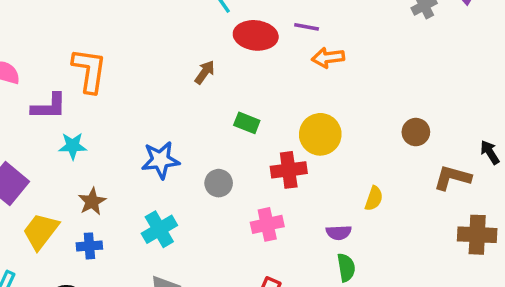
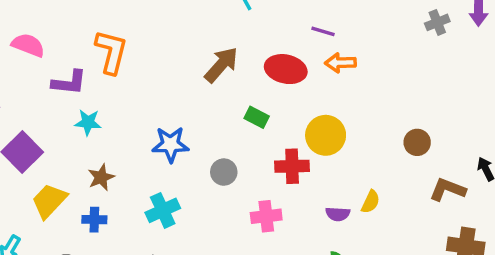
red ellipse: (256, 35) -> (286, 69), moved
brown arrow: (205, 72) -> (221, 65), size x1.6
purple semicircle: (339, 233) -> (338, 214), moved

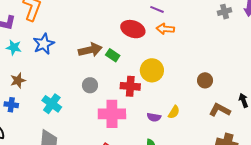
brown arrow: (221, 65) -> (90, 50), moved, turned 30
blue star: (170, 144) -> (44, 44), moved, turned -30
cyan cross: (163, 210) -> (52, 104), turned -36
pink cross: (266, 216) -> (112, 114), size x1.5

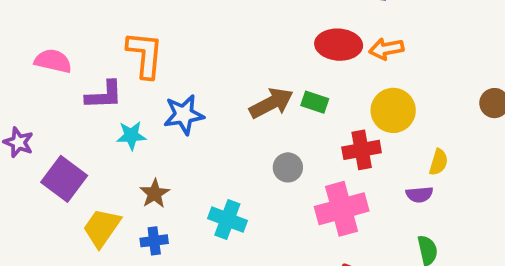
orange arrow: (165, 29) -> (386, 49), moved
blue star: (44, 44) -> (184, 115), turned 30
yellow semicircle: (174, 112) -> (439, 162), moved

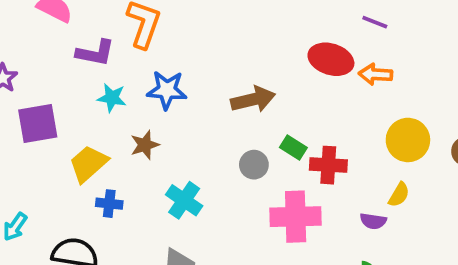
green rectangle: (315, 102) -> (293, 147), moved
yellow circle: (393, 110) -> (408, 140), moved
purple square: (64, 179) -> (38, 124), turned 30
brown star: (155, 194) -> (145, 145), moved
yellow trapezoid: (102, 228) -> (88, 164), moved

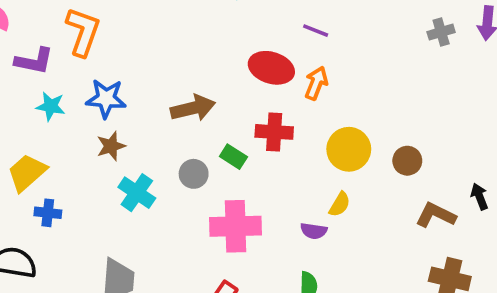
orange arrow: (375, 74) -> (316, 83), turned 108
brown star: (145, 145) -> (111, 146), moved
red cross: (328, 165) -> (274, 132), moved
cyan cross: (184, 200) -> (137, 193), moved

